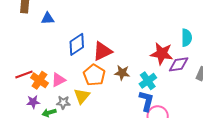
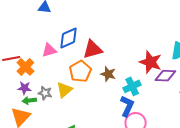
pink triangle: (58, 80) -> (49, 50), moved
purple star: (33, 102) -> (24, 88), moved

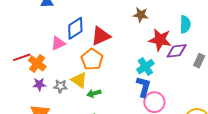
brown star: (108, 74) -> (141, 15), moved
yellow triangle: (64, 90) -> (79, 80), turned -36
green arrow: (29, 100) -> (94, 93), moved

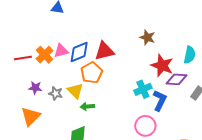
blue diamond: (75, 28) -> (79, 52), moved
orange cross: (37, 63) -> (44, 55), moved
blue L-shape: (144, 87) -> (160, 100), moved

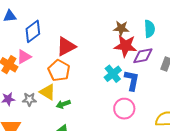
brown star: (147, 37) -> (121, 28), moved
blue diamond: (79, 52) -> (33, 31), moved

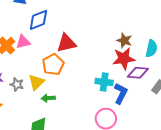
red star: (125, 46) -> (124, 59), turned -30
cyan cross: (113, 74) -> (104, 82), turned 30
yellow triangle: (48, 92) -> (36, 82), turned 30

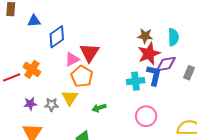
pink triangle: (23, 42) -> (72, 59), moved
red triangle: (66, 43) -> (89, 53), turned -30
blue L-shape: (121, 93) -> (154, 75), moved
green arrow: (48, 98) -> (99, 108), moved

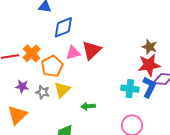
orange pentagon: (82, 76) -> (52, 66), moved

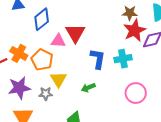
pink triangle: (73, 53) -> (58, 41), turned 35
purple star: (22, 86) -> (19, 88), size x1.6
blue L-shape: (149, 87) -> (98, 59), moved
gray star: (43, 92) -> (46, 94), moved

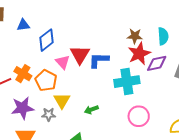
pink triangle: (58, 41) -> (63, 62), turned 42
blue L-shape: (98, 59) -> (99, 60), moved, turned -100
cyan cross: (123, 59) -> (127, 82), size x1.4

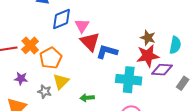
red triangle: (80, 55) -> (90, 42), turned -30
pink triangle: (63, 62) -> (82, 26), moved
purple star: (22, 108) -> (21, 79), size x0.6

